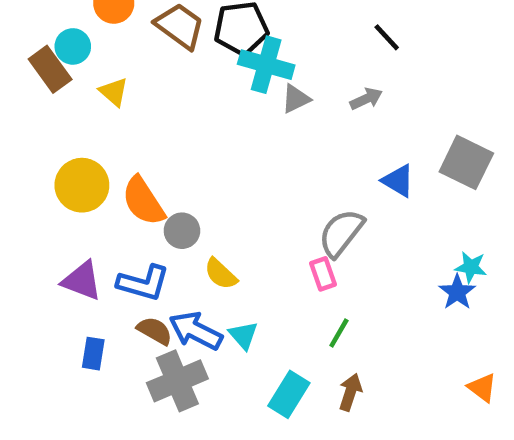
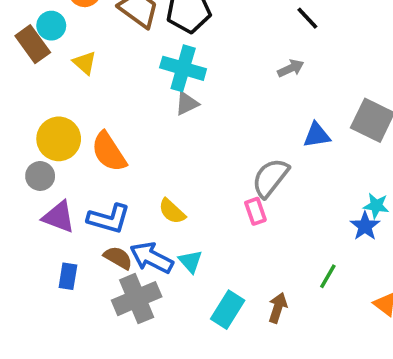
cyan cross: (266, 65) -> (183, 68), moved
gray triangle: (296, 99) -> (187, 104), moved
blue triangle: (398, 181) -> (317, 135), turned -40
gray circle: (182, 231) -> (40, 176), moved
green line: (339, 333) -> (328, 276), moved

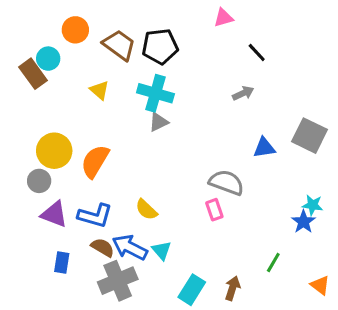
yellow triangle: (85, 63) -> (100, 90), moved
orange semicircle: (109, 152) -> (95, 161), turned 64
gray semicircle: (270, 178) -> (226, 182), turned 72

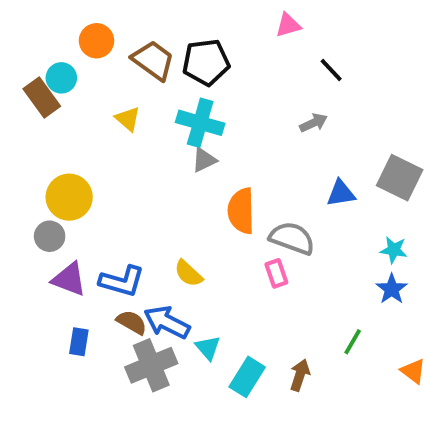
orange semicircle: (95, 161) -> (241, 211), moved, turned -32
cyan star: (313, 205) -> (394, 250), moved
cyan triangle: (161, 250) -> (208, 348), moved

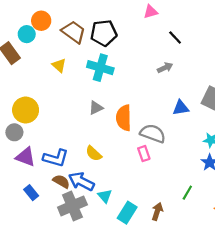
cyan circle: (61, 78) -> (27, 34), moved
gray triangle: (204, 160) -> (96, 108), moved
blue rectangle: (79, 342) -> (31, 193), turned -48

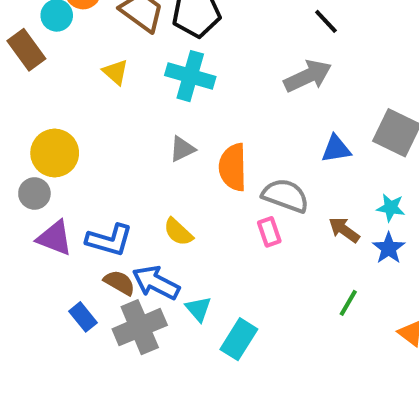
gray arrow: (165, 68) -> (308, 76), size x1.6
blue rectangle: (31, 193) -> (83, 317), moved
brown arrow: (157, 212) -> (344, 230), moved, turned -72

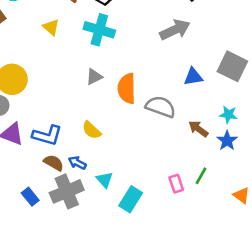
pink rectangle: (269, 232) -> (176, 184), moved
blue arrow: (156, 283) -> (77, 163), size x0.6
blue rectangle: (83, 317) -> (30, 197), moved

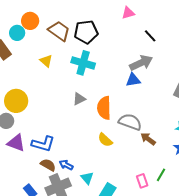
blue triangle: (193, 77) -> (133, 80), moved
brown arrow: (198, 129) -> (148, 139), moved
yellow semicircle: (91, 130) -> (105, 140), moved

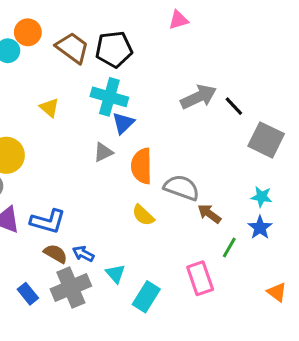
black line: (150, 36) -> (234, 106), moved
yellow triangle: (46, 61) -> (49, 108), moved
blue triangle: (133, 80) -> (123, 123), moved, turned -35
green line: (161, 175) -> (229, 248), moved
pink rectangle: (142, 181) -> (200, 278), size x1.5

